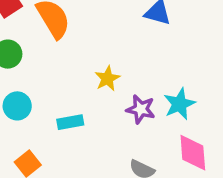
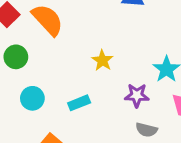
purple star: (141, 109) -> (137, 95), moved

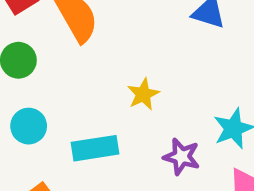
cyan rectangle: (79, 103) -> (95, 148), size x1.4

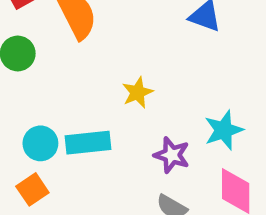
cyan circle: (29, 126) -> (40, 143), moved

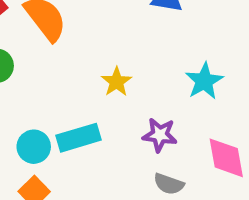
cyan star: (224, 130) -> (204, 81), moved

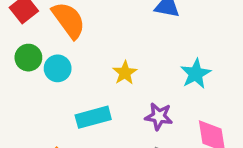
cyan circle: (34, 147) -> (58, 68), moved

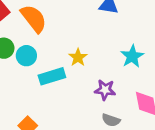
cyan rectangle: (93, 117) -> (52, 76), moved

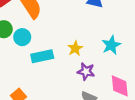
yellow star: (78, 57) -> (75, 48), moved

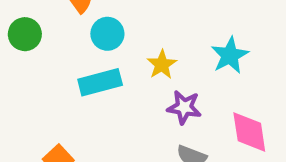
cyan circle: (22, 37) -> (107, 34), moved

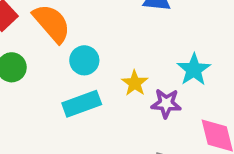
purple star: (184, 107) -> (166, 103), moved

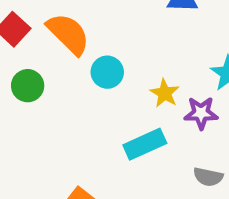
cyan rectangle: (82, 104) -> (145, 144), moved

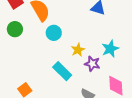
cyan rectangle: (145, 144) -> (62, 71), turned 54

